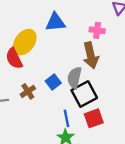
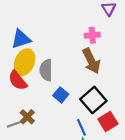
blue triangle: (55, 22) -> (21, 39), moved
gray semicircle: (74, 78) -> (46, 70), moved
brown cross: (28, 91) -> (27, 117), moved

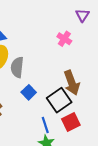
pink cross: (92, 35) -> (64, 39), turned 32
brown arrow: (91, 61) -> (72, 83), moved

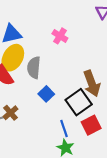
pink cross: (64, 39) -> (60, 36), moved

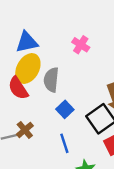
blue line: (64, 129) -> (64, 143), moved

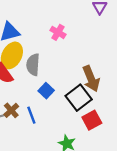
blue line: (64, 143) -> (31, 115), moved

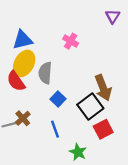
blue line: (31, 115) -> (55, 129), moved

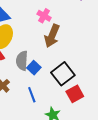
gray semicircle: (45, 73) -> (22, 61), moved
brown arrow: (103, 88) -> (52, 36), moved, turned 45

